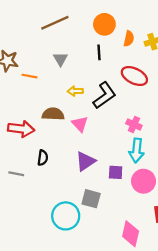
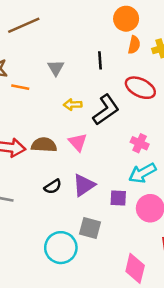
brown line: (55, 23) -> (24, 25), moved
orange circle: (104, 24) -> (126, 19), moved
brown semicircle: (53, 114) -> (44, 145), moved
cyan arrow: (137, 151) -> (142, 173), turned 55
black semicircle: (43, 158) -> (53, 187), moved, turned 49

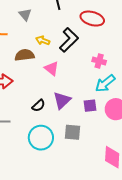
yellow arrow: (73, 105) -> (43, 40), turned 32
brown semicircle: (44, 145) -> (25, 55), moved
cyan circle: (61, 248) -> (41, 138), moved

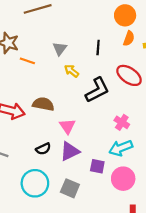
yellow arrow: (43, 40) -> (72, 71), moved
brown semicircle: (25, 55) -> (43, 104), moved
pink triangle: (52, 69) -> (67, 126), moved

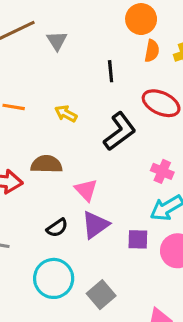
gray triangle: (60, 49) -> (57, 41), moved
yellow arrow: (72, 71) -> (66, 114), moved
gray square: (70, 188) -> (101, 295), moved, turned 36

